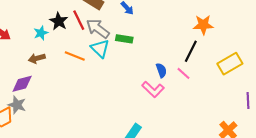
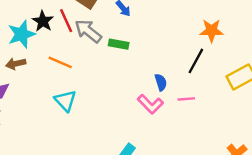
cyan star: (41, 33) -> (21, 34), size x1.6
cyan triangle: (100, 48) -> (65, 101), moved
pink line: (184, 73) -> (186, 99), moved, turned -48

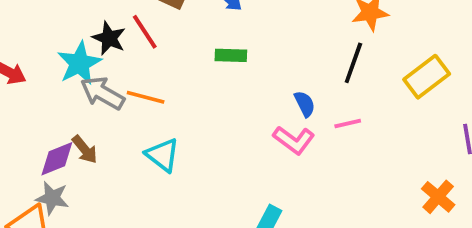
gray arrow: (88, 31) -> (103, 93), moved
brown arrow: (16, 64) -> (85, 149), moved, turned -108

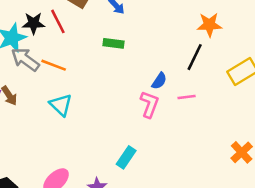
black star: (109, 38) -> (33, 23), turned -30
blue semicircle: (305, 104) -> (159, 81), turned 54
pink L-shape: (294, 140) -> (149, 104), turned -112

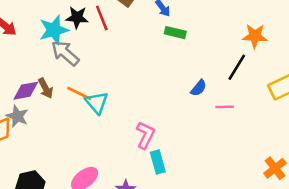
green rectangle: (113, 43) -> (175, 33), moved
orange line: (54, 65) -> (79, 93), moved
pink L-shape: (149, 104) -> (145, 135), moved
cyan rectangle: (126, 157) -> (158, 162), turned -55

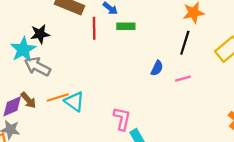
red line: (102, 18) -> (94, 28), moved, turned 35
orange line: (79, 93) -> (58, 98), turned -30

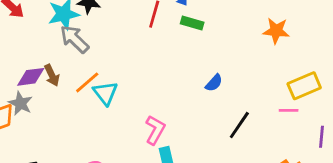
black line: (185, 43) -> (239, 125), moved
pink line: (183, 79) -> (289, 110), moved
orange line: (58, 98) -> (87, 82), turned -40

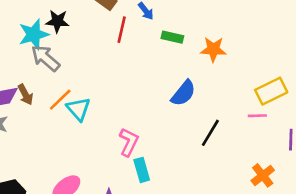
green rectangle: (192, 23) -> (172, 37), moved
orange star: (276, 31) -> (213, 49), moved
blue semicircle: (214, 83) -> (183, 93), size x1.5

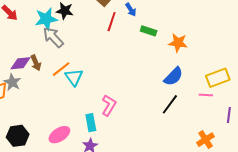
blue semicircle: (183, 93) -> (173, 76), moved
cyan rectangle: (142, 170) -> (91, 123), moved

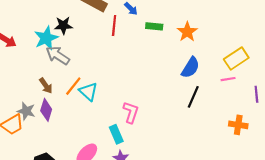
orange star: (178, 43) -> (187, 32), turned -30
purple diamond: (21, 63) -> (46, 110), moved, turned -55
orange cross: (206, 140) -> (238, 125), turned -36

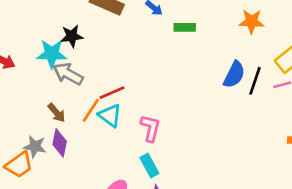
red line: (114, 26) -> (112, 93), moved, turned 66
orange star: (187, 32) -> (252, 22), moved, turned -30
cyan star: (46, 38) -> (52, 54), turned 30
black line: (193, 97) -> (255, 81), moved
pink L-shape: (131, 112) -> (150, 128), moved

